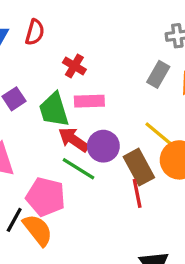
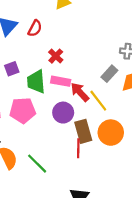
yellow line: (160, 135) -> (98, 101), moved
red arrow: (74, 140) -> (80, 92), moved
green line: (78, 169) -> (37, 164), moved
pink pentagon: (46, 197) -> (23, 110), moved, turned -30

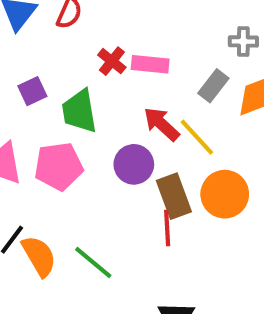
pink rectangle: (61, 81) -> (150, 64), moved

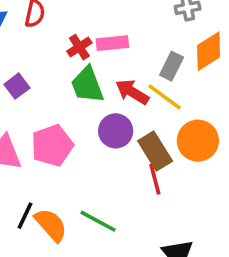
red cross: (112, 61) -> (79, 47), turned 30
gray rectangle: (213, 86) -> (172, 66), moved
green trapezoid: (79, 111) -> (87, 85), moved

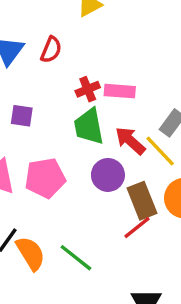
purple square: (17, 86) -> (22, 116), turned 35
red line: (155, 179) -> (137, 227), turned 56

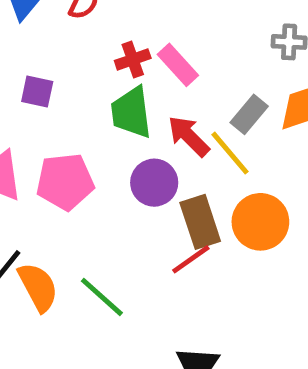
pink rectangle: (120, 91) -> (178, 65), turned 40

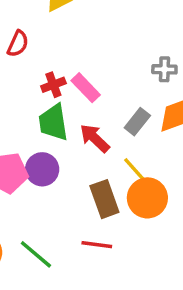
yellow line: (230, 153) -> (138, 173), moved
purple circle: (154, 183) -> (42, 169), moved
red line: (191, 259) -> (97, 245), moved, turned 44

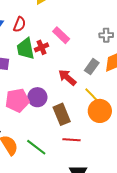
pink rectangle: (86, 88) -> (61, 35), moved
green trapezoid: (53, 122) -> (25, 49), moved
brown rectangle: (104, 199) -> (62, 114), moved

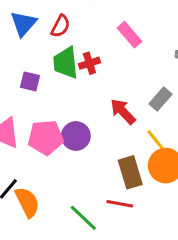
pink rectangle: (61, 35) -> (129, 35), moved
brown rectangle: (62, 114) -> (130, 172), moved
green line: (36, 147) -> (83, 218), moved

